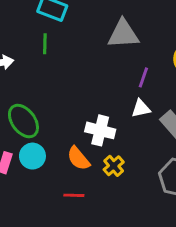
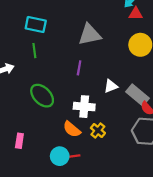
purple line: (143, 77) -> (79, 68), moved
green ellipse: (23, 121) -> (42, 96), moved
cyan circle: (32, 156) -> (60, 156), moved

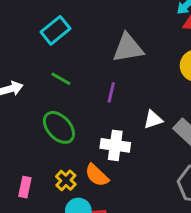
cyan rectangle: (36, 24) -> (55, 30), turned -54
green line: (34, 51) -> (61, 79), moved, turned -56
yellow cross: (98, 130) -> (66, 180), moved

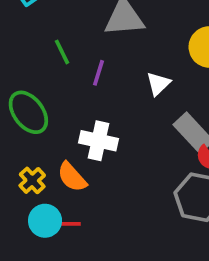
green line: (61, 79) -> (62, 52), moved, turned 30
white triangle: (153, 120) -> (158, 84), moved, turned -30

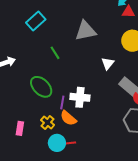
purple line: (99, 73) -> (62, 102), moved

